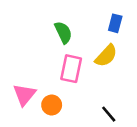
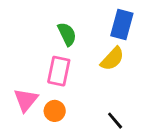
blue rectangle: (115, 23) -> (122, 24), size x1.5
pink rectangle: (71, 69) -> (59, 71), moved

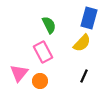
pink rectangle: (59, 71) -> (43, 52), turned -40
black line: (115, 121) -> (84, 76), moved, turned 64

